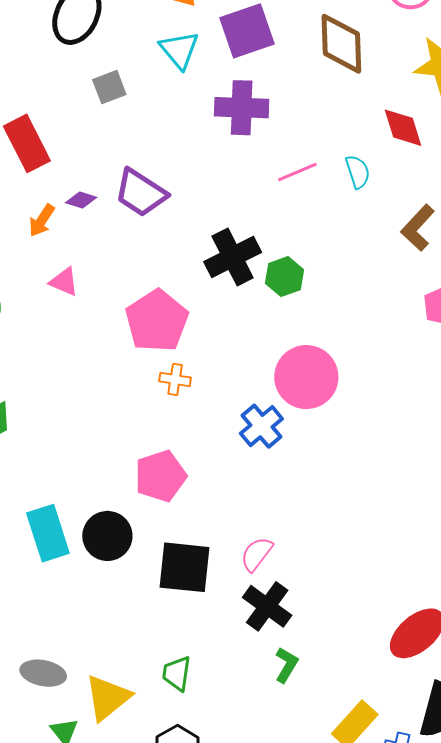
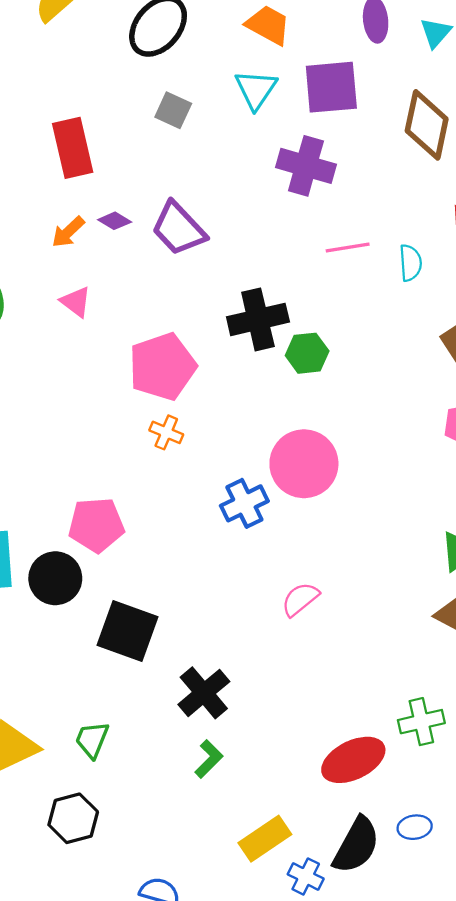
gray square: (109, 87) -> (173, 110), turned 32
pink pentagon: (160, 476) -> (96, 525), moved
pink semicircle: (257, 554) -> (300, 599), moved

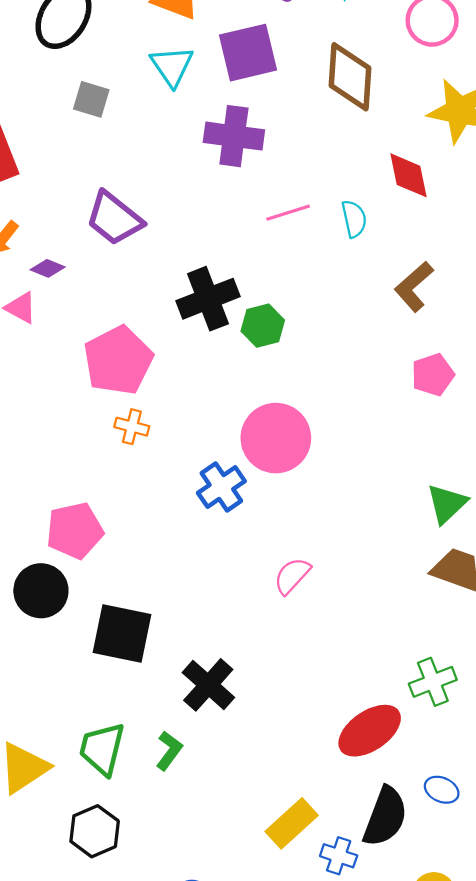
purple diamond: (115, 221) -> (48, 268), moved
green trapezoid: (92, 740) -> (102, 749), size x1.4
green L-shape: (209, 759) -> (169, 751), moved
blue ellipse: (415, 827) -> (442, 790), turned 40

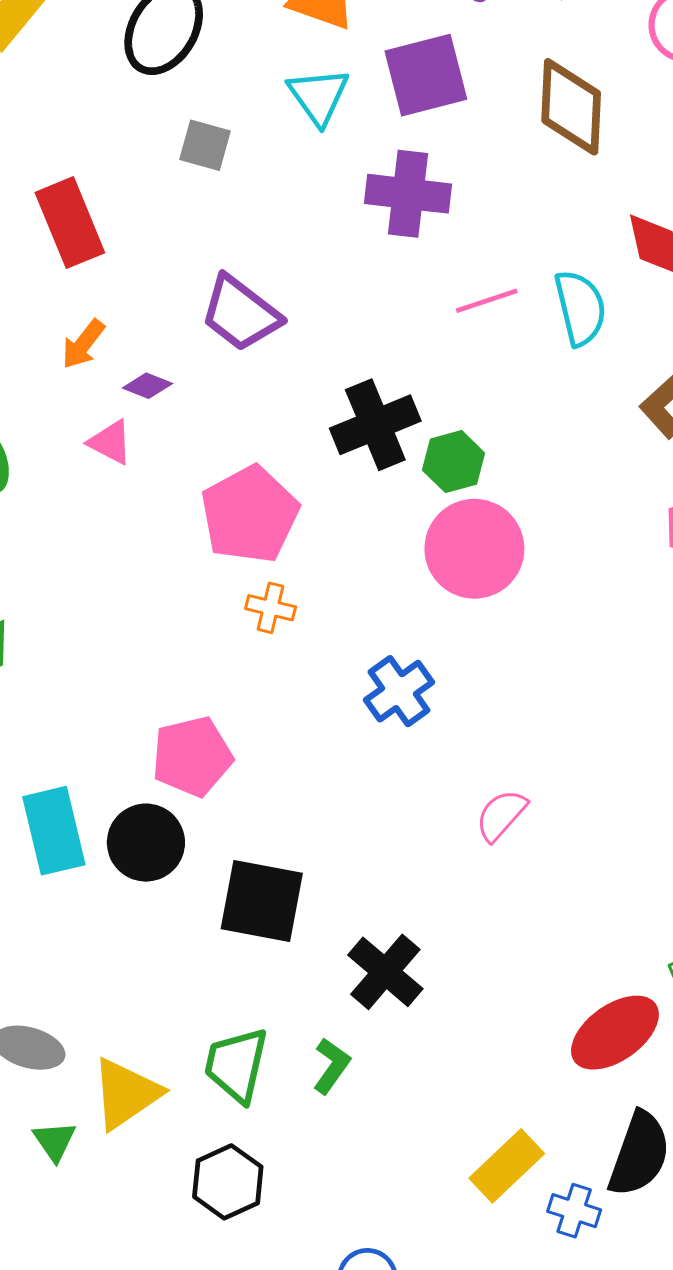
cyan semicircle: (354, 219) -> (580, 308), size x1.4
pink circle: (276, 438) -> (474, 549), moved

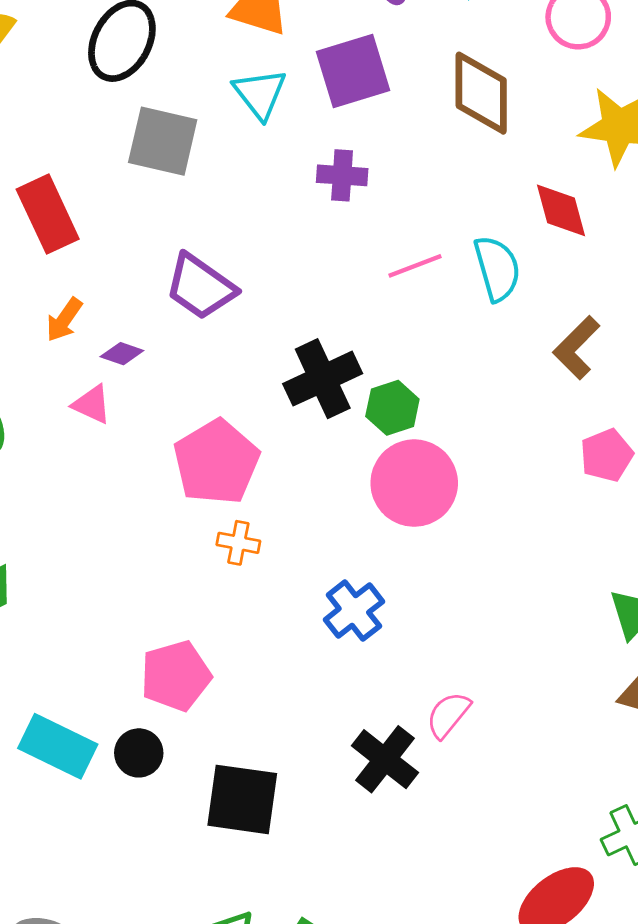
gray square: (205, 145) -> (163, 141), size x1.6
purple cross: (408, 194) -> (342, 175), size x0.7
cyan rectangle: (54, 831) -> (58, 746), turned -48
black circle: (146, 843) -> (139, 753), size x0.7
black cross: (385, 972) -> (385, 759), moved

